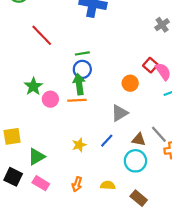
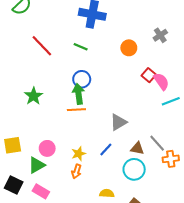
green line: (82, 53) -> (81, 47), moved, turned 32
orange circle: (130, 83) -> (129, 48), moved
pink circle: (50, 99) -> (47, 148), moved
orange arrow: (77, 184) -> (76, 171), moved

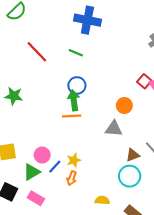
orange circle: (129, 48) -> (124, 105), moved
green star: (34, 96) -> (14, 96), moved, turned -30
gray triangle: (118, 122) -> (114, 129), turned 36
brown triangle: (137, 148) -> (133, 155), turned -32
blue line: (106, 149) -> (55, 167), moved

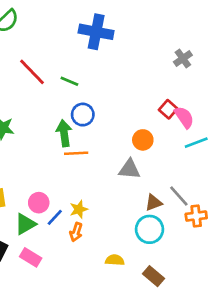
green line: (76, 53) -> (69, 81), moved
green arrow: (74, 100) -> (64, 133), moved

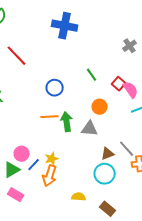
green line: (69, 81) -> (92, 75), moved, turned 32
green arrow: (64, 133) -> (67, 122), moved
orange arrow: (76, 232) -> (50, 176), size x1.5

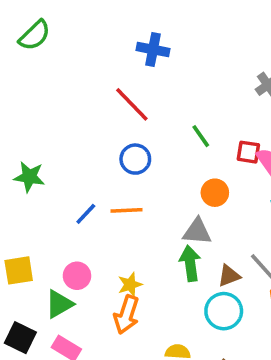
blue cross: (65, 26) -> (153, 49), size x0.7
red line: (17, 56) -> (132, 104), moved
red square: (119, 84) -> (248, 152), turned -32
green arrow: (67, 122) -> (190, 263), moved
blue line: (34, 165) -> (86, 214), moved

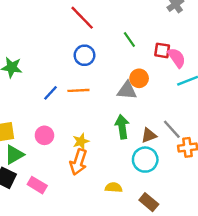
gray triangle: (197, 232) -> (127, 90), moved
green triangle: (59, 304) -> (14, 155), moved

